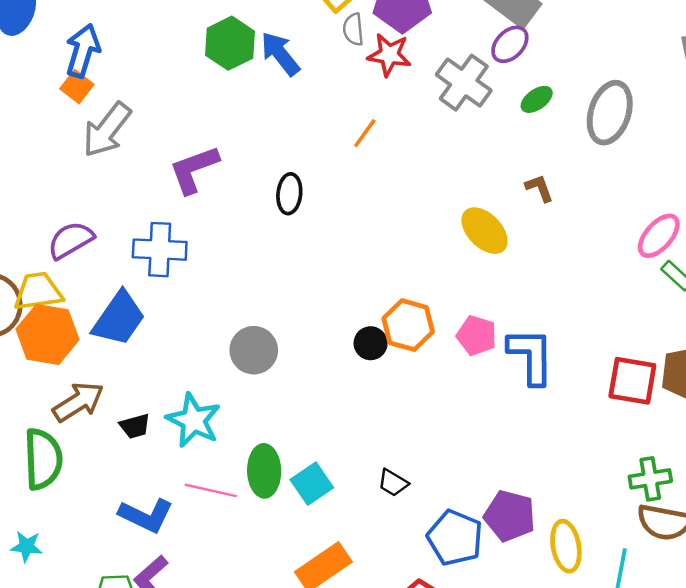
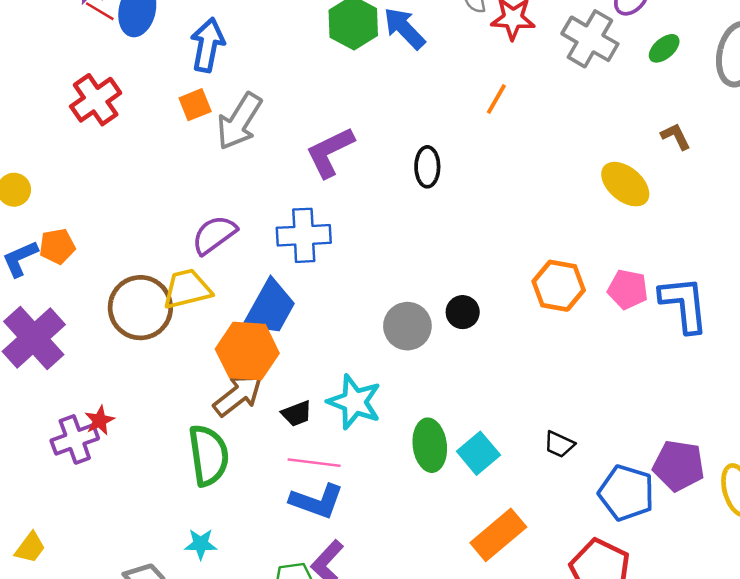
orange square: (77, 87) -> (195, 105), moved, turned 36
orange hexagon: (47, 334) -> (247, 351), moved
black circle: (371, 343) -> (463, 312), moved
pink line: (211, 490) -> (314, 463), moved

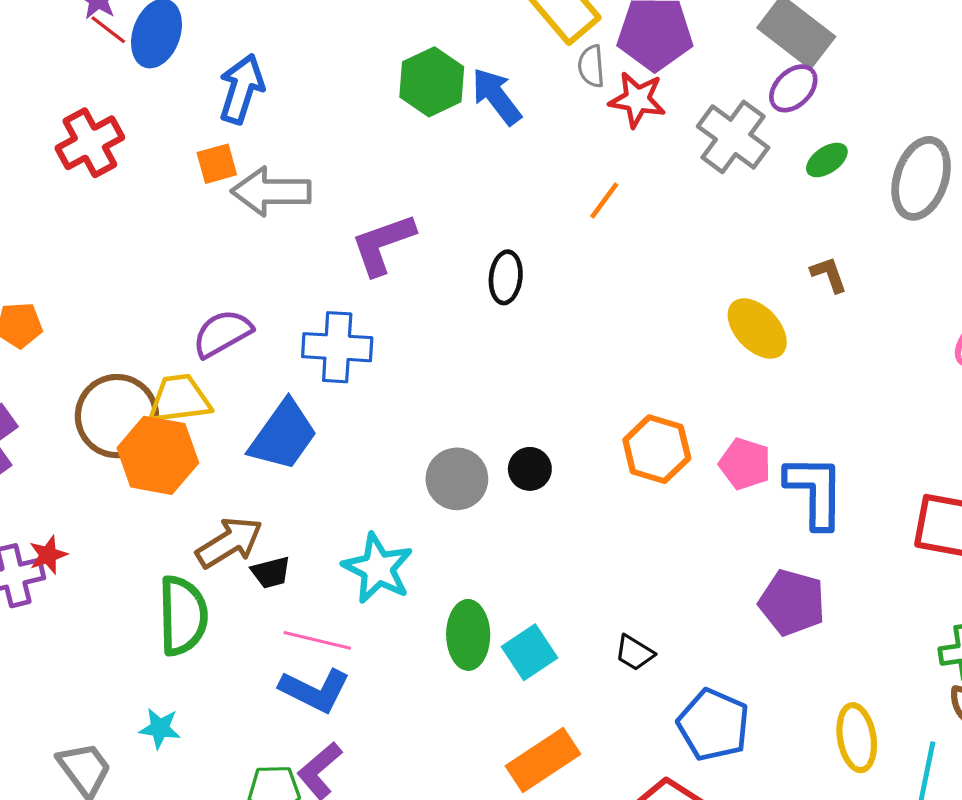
gray arrow: (239, 121) -> (271, 191), turned 52
orange hexagon: (247, 351) -> (158, 455), moved
black trapezoid: (297, 414) -> (271, 572), moved
purple pentagon: (679, 466) -> (792, 602), moved

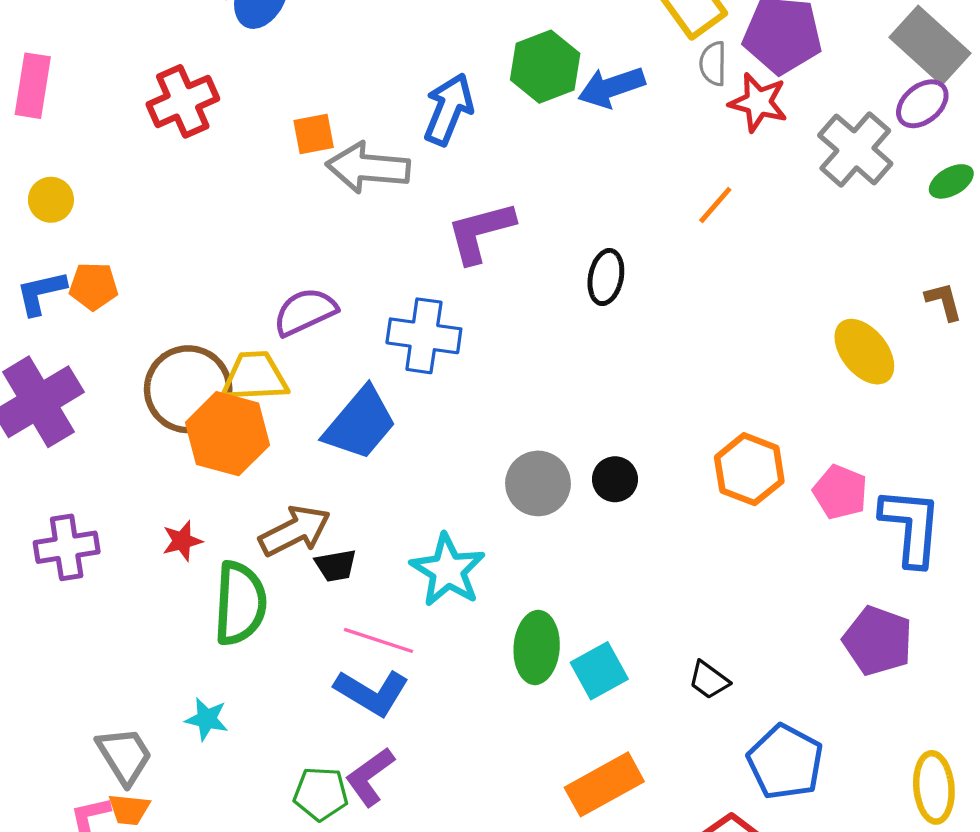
blue arrow: (242, 89) -> (449, 109), moved
blue arrow: (496, 96) -> (611, 87), turned -76
red star: (48, 555) -> (182, 541), moved

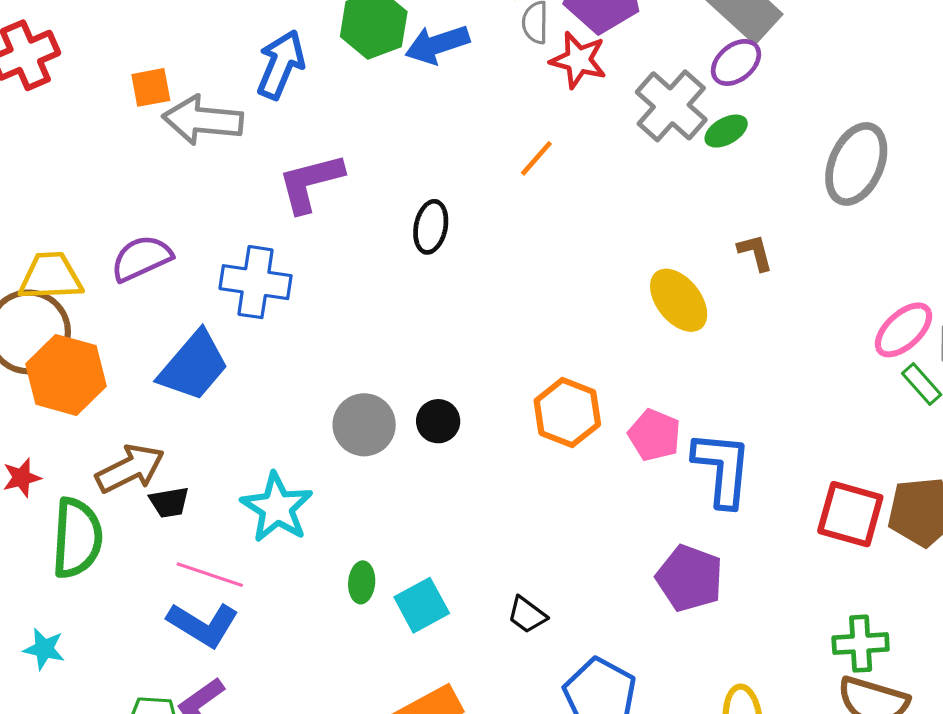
green ellipse: (951, 181) -> (726, 131), moved
yellow trapezoid: (255, 377) -> (51, 277), moved
green ellipse: (537, 647) -> (362, 582), size x0.6

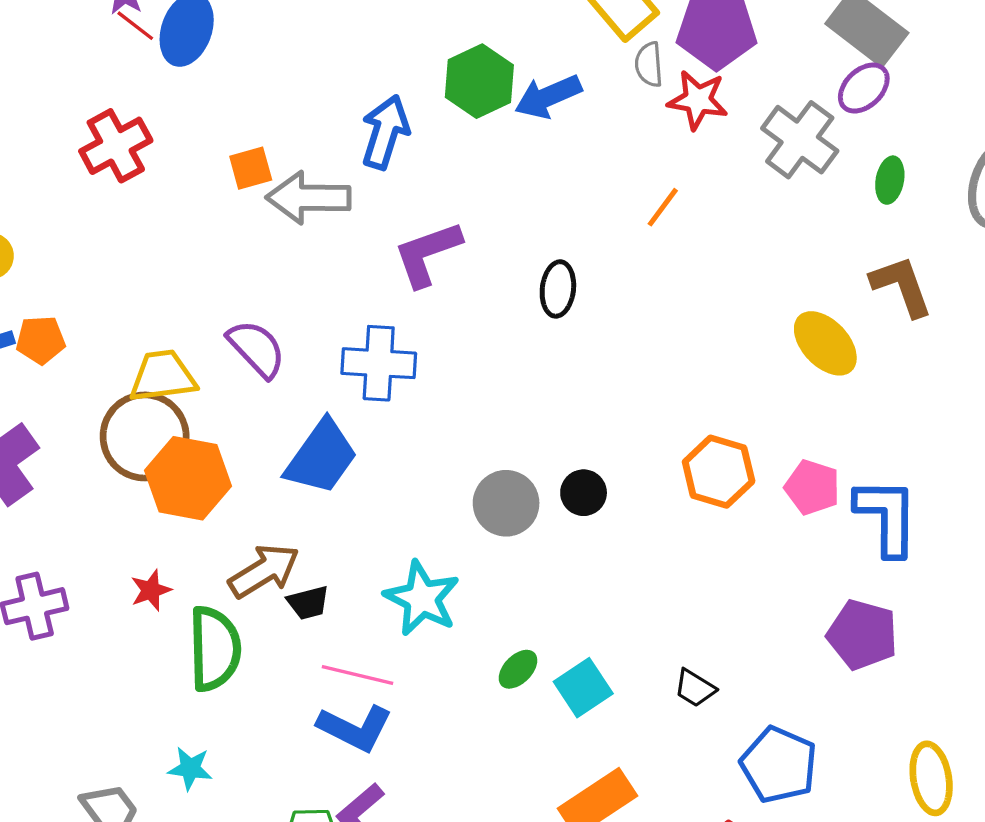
green ellipse: (726, 131) -> (890, 180), moved, turned -45
brown L-shape: (755, 252) -> (902, 286), size x1.6
purple semicircle: (141, 258) -> (257, 349), turned 76
green ellipse: (362, 582) -> (518, 669), turned 45

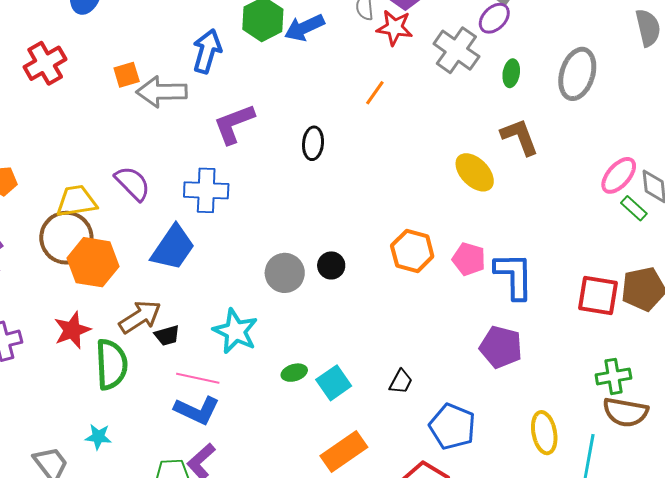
red star: (151, 590) -> (72, 330), size x1.5
green ellipse: (518, 669) -> (294, 373), turned 30
black trapezoid: (695, 688) -> (401, 382), turned -92

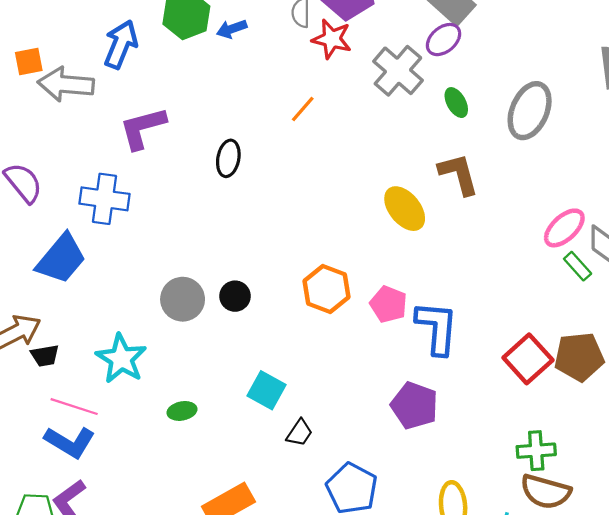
blue arrow: (304, 28) -> (232, 29), size x0.7
green ellipse: (511, 73) -> (456, 103), turned -44
red square: (598, 295) -> (528, 359), turned 33
cyan square: (334, 383) -> (267, 390), moved, turned -32

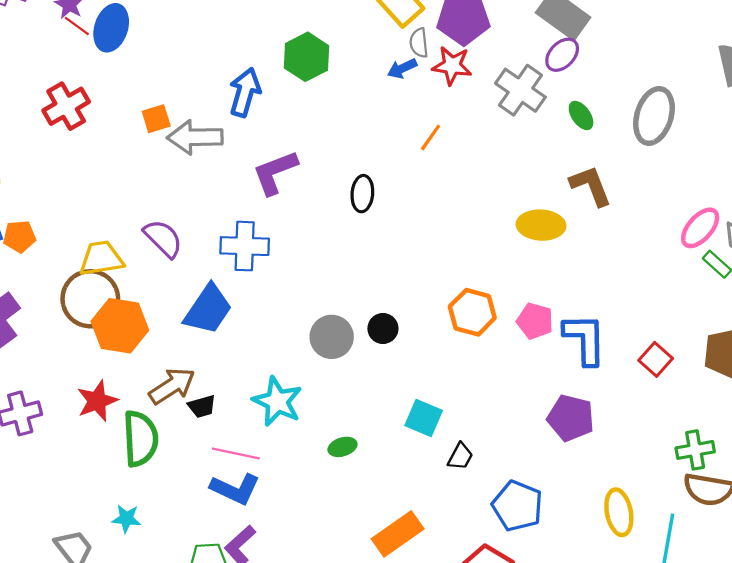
blue arrow: (232, 29) -> (402, 68), moved
yellow ellipse: (405, 209) -> (541, 225), turned -42
red square: (528, 359) -> (656, 359), moved, size x0.7

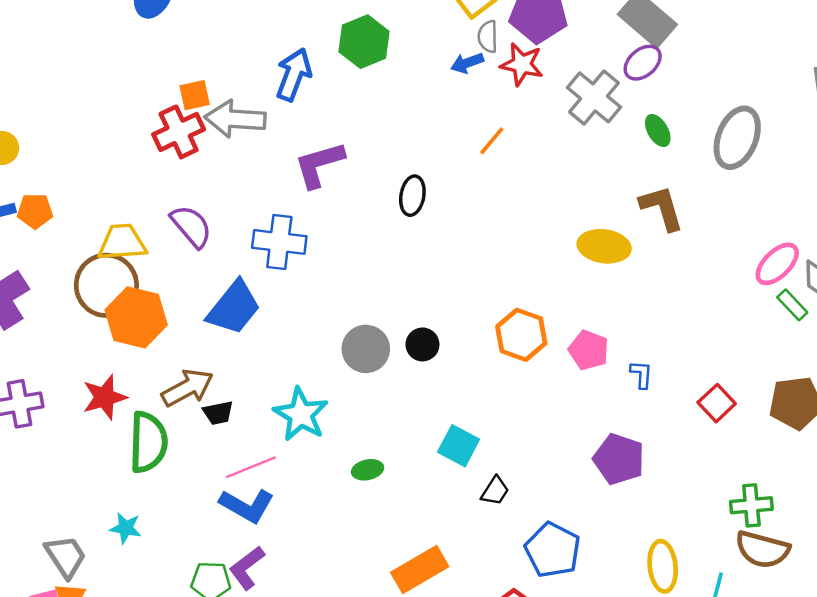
red cross: (66, 106) -> (179, 132), moved
blue L-shape: (585, 339) -> (641, 374), size x0.5
pink line: (236, 454) -> (251, 467), turned -39

